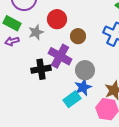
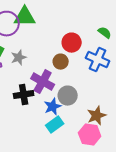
red circle: (57, 19) -> (72, 43), moved
blue star: (83, 87) -> (53, 107), moved

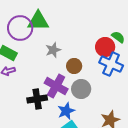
red circle: (72, 43) -> (105, 47), moved
gray star: (19, 58) -> (53, 50), moved
gray circle: (68, 96) -> (81, 89), moved

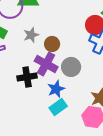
gray star: (53, 50) -> (31, 35), moved
brown circle: (74, 66) -> (52, 44), moved

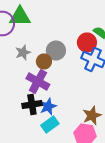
gray circle: (71, 67) -> (56, 50), moved
black cross: (27, 77) -> (32, 104), moved

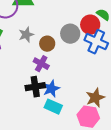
gray circle: (56, 50) -> (70, 34), moved
purple cross: (38, 82) -> (41, 64), size x0.7
cyan rectangle: (50, 124) -> (53, 107), turned 60

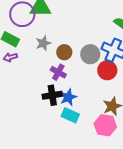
red circle: (90, 25) -> (107, 70), moved
gray circle: (70, 34) -> (90, 54), moved

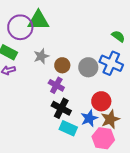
red circle: (107, 70) -> (101, 101), moved
black cross: (52, 95) -> (61, 108), moved, turned 36
blue star: (68, 97) -> (89, 118), moved

